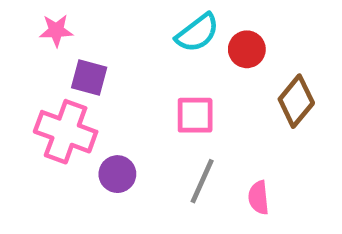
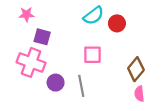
brown diamond: (296, 101) -> (136, 69), moved
gray line: (202, 181) -> (81, 86), moved, turned -35
pink semicircle: (259, 198) -> (139, 94), moved

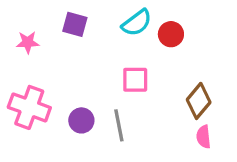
pink star: (27, 14) -> (28, 42), moved
purple square: (42, 37) -> (75, 24), moved
pink cross: (31, 62) -> (29, 107), moved

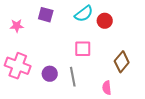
pink semicircle: (204, 137) -> (107, 88), moved

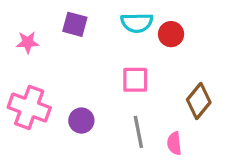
cyan semicircle: (84, 14) -> (137, 23), turned 36
gray line: (73, 77) -> (138, 132), moved

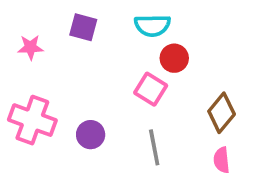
red circle: (171, 34) -> (174, 58), moved
pink square: (135, 80) -> (151, 89), turned 32
pink semicircle: (174, 143) -> (222, 160), moved

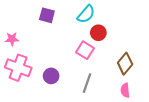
cyan semicircle: (152, 25) -> (86, 14), turned -48
pink star: (31, 47) -> (12, 39), moved
gray line: (154, 147) -> (87, 83), turned 30

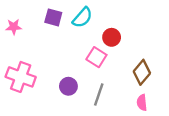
cyan semicircle: (86, 14) -> (82, 17), moved
pink star: (12, 39) -> (14, 27), moved
purple circle: (51, 76) -> (68, 86), moved

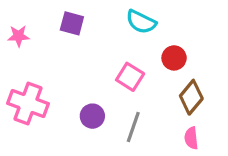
cyan semicircle: (82, 17) -> (141, 22), moved, turned 75
red circle: (112, 37) -> (174, 58), moved

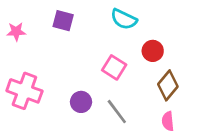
gray line: (133, 127) -> (117, 112), turned -56

